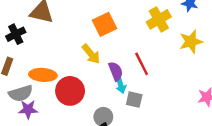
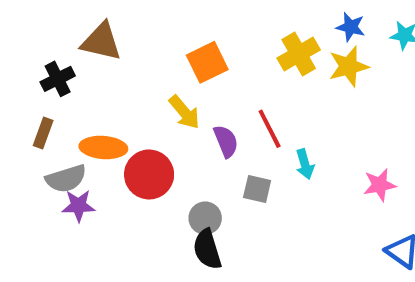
yellow star: (191, 42) -> (348, 66), moved
cyan arrow: (121, 85) -> (305, 164), moved

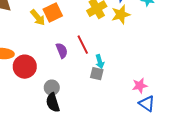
yellow arrow: (184, 112) -> (38, 18), moved
pink star: (380, 185) -> (140, 86), moved
gray square: (257, 189) -> (97, 74), moved

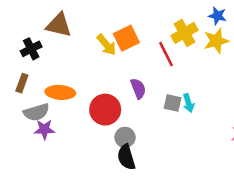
red line: (83, 45) -> (166, 54), moved
red circle: (25, 67) -> (105, 110), moved
gray square: (97, 74) -> (173, 103), moved

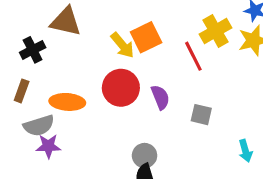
cyan arrow: (188, 103) -> (245, 151), moved
red circle: (105, 110) -> (121, 88), moved

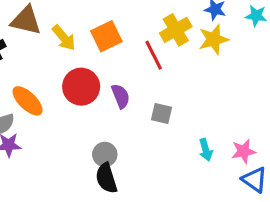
yellow arrow: (122, 45) -> (64, 38), moved
orange ellipse: (67, 102) -> (28, 101), turned 40

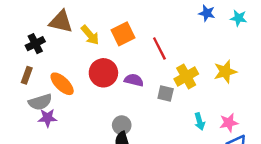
yellow cross: (176, 30) -> (186, 76), moved
yellow star: (214, 39) -> (225, 72), moved
purple semicircle: (121, 96) -> (134, 80), turned -54

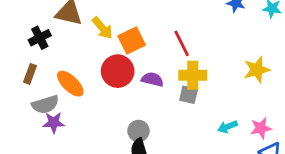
orange square: (123, 34) -> (132, 40), moved
yellow cross: (186, 76) -> (193, 75), moved, turned 30
cyan arrow: (200, 121) -> (228, 127), turned 84

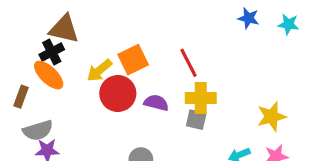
yellow arrow: (102, 28) -> (99, 70), moved, turned 90
black cross: (40, 38) -> (52, 52), moved
yellow star: (257, 70) -> (272, 117), moved
orange ellipse: (70, 84) -> (49, 75), moved

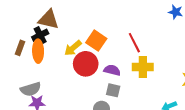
orange square: (133, 60) -> (96, 41), turned -30
orange ellipse: (49, 75) -> (38, 51), turned 45
brown rectangle: (21, 97) -> (20, 48), moved
gray square: (196, 120) -> (113, 90), moved

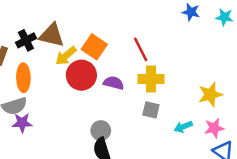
brown triangle: (49, 19) -> (52, 35), moved
orange ellipse: (38, 51) -> (23, 78), moved
gray square: (113, 90) -> (151, 110), moved

